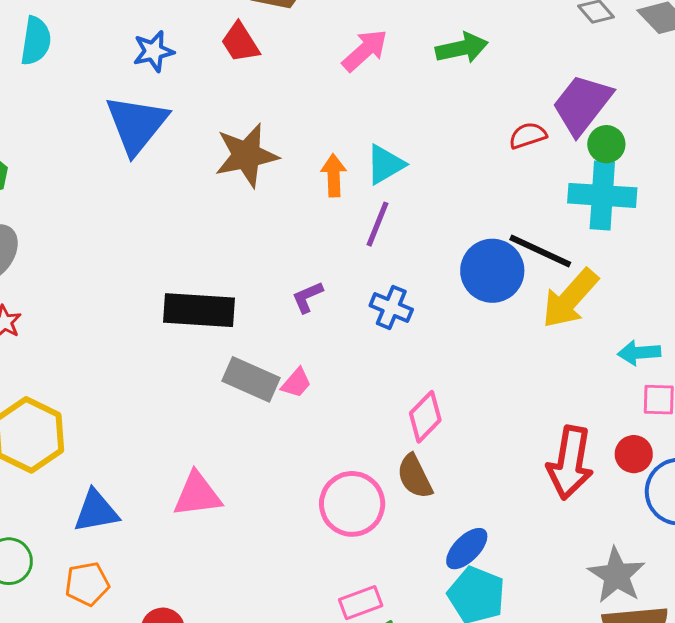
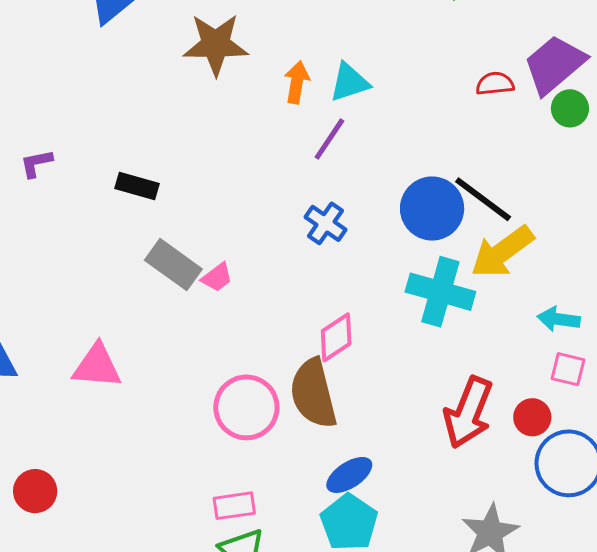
cyan cross: (602, 195) -> (440, 292), moved
purple L-shape: (307, 297) -> (36, 163), moved
black rectangle: (199, 310) -> (137, 186), size x0.6
brown semicircle: (415, 476) -> (313, 393), size x1.5

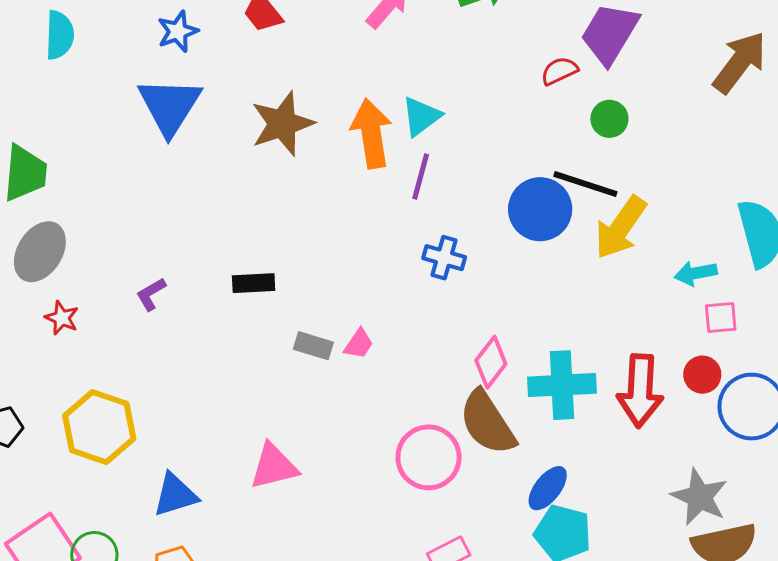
orange arrow: (297, 82) -> (371, 133), size x1.6
green circle: (570, 108) -> (609, 119), moved
gray rectangle: (173, 265) -> (313, 346), size x0.7
cyan cross: (440, 292) -> (562, 385), moved

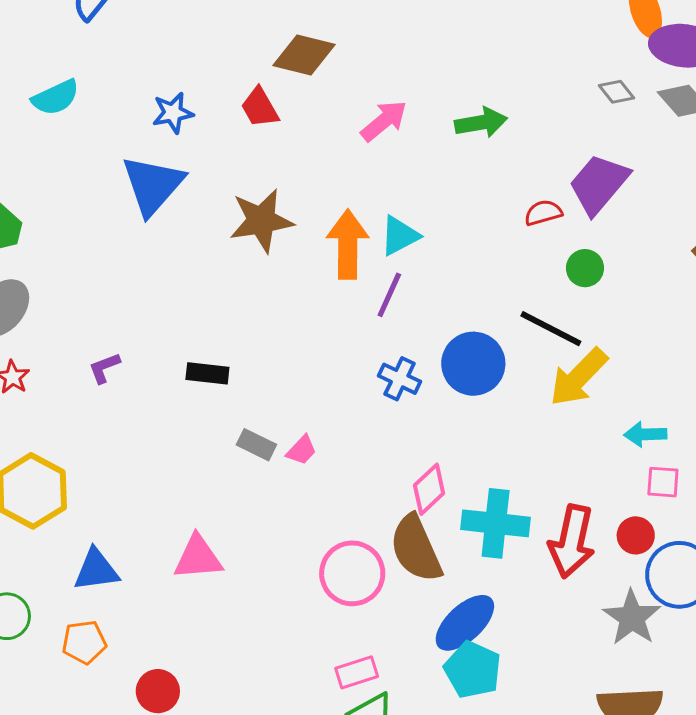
cyan semicircle: (60, 35) -> (56, 97), turned 54
blue circle: (540, 209) -> (473, 364), moved
blue ellipse: (548, 488) -> (465, 623), size x1.4
gray star: (699, 497) -> (632, 617), moved

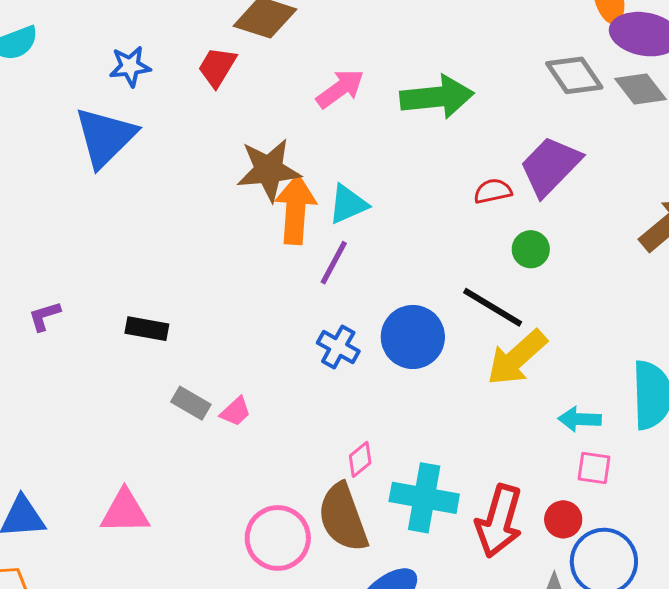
gray diamond: (617, 92) -> (574, 75), size x1.6
red trapezoid: (260, 108) -> (217, 67), turned 57
green arrow: (481, 123) -> (437, 97), size x1.4
brown star: (261, 221) -> (269, 170), moved
pink diamond: (429, 489) -> (360, 459), size x0.7

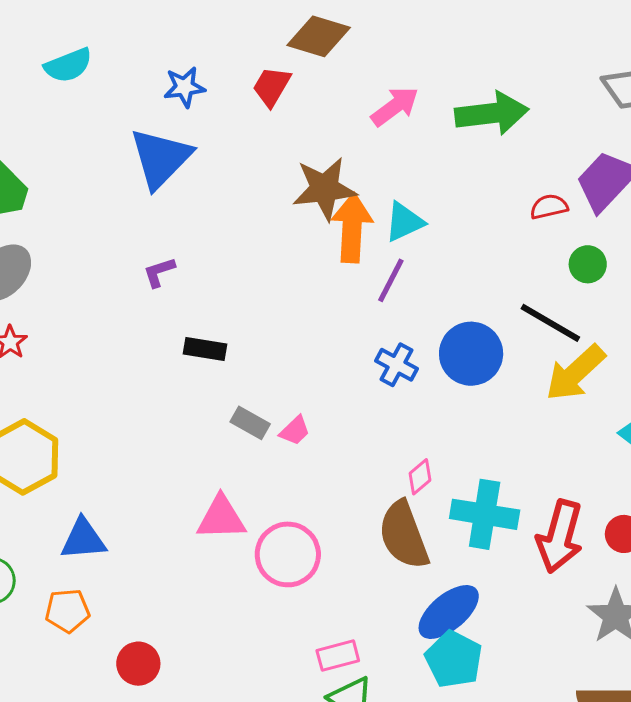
purple L-shape: (44, 316) -> (159, 272), moved
pink triangle: (125, 512) -> (221, 518), moved
pink circle: (278, 538) -> (288, 554), moved

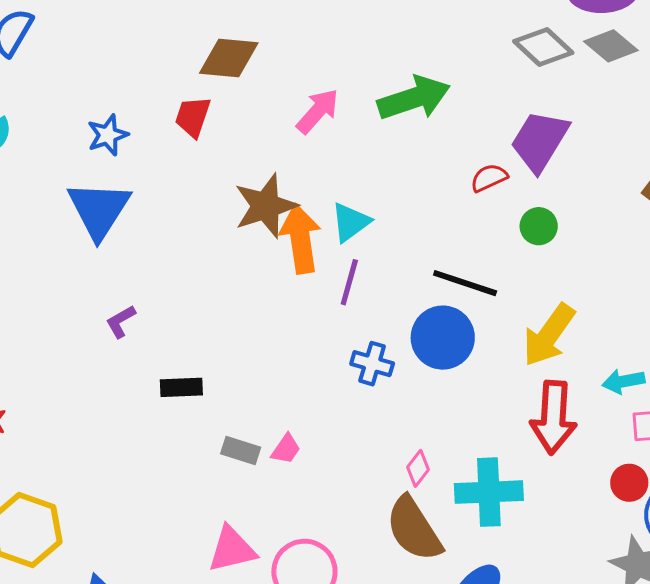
black line: (550, 323) -> (465, 283), moved
red arrow: (560, 536) -> (553, 417), moved

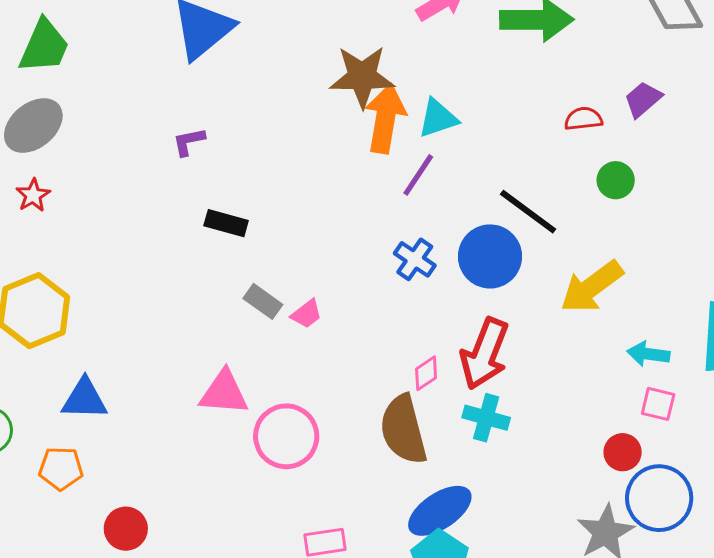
purple trapezoid: (540, 141) -> (643, 99), size x0.6
red arrow: (553, 417) -> (485, 354), moved
cyan cross: (489, 492) -> (486, 418), size x0.7

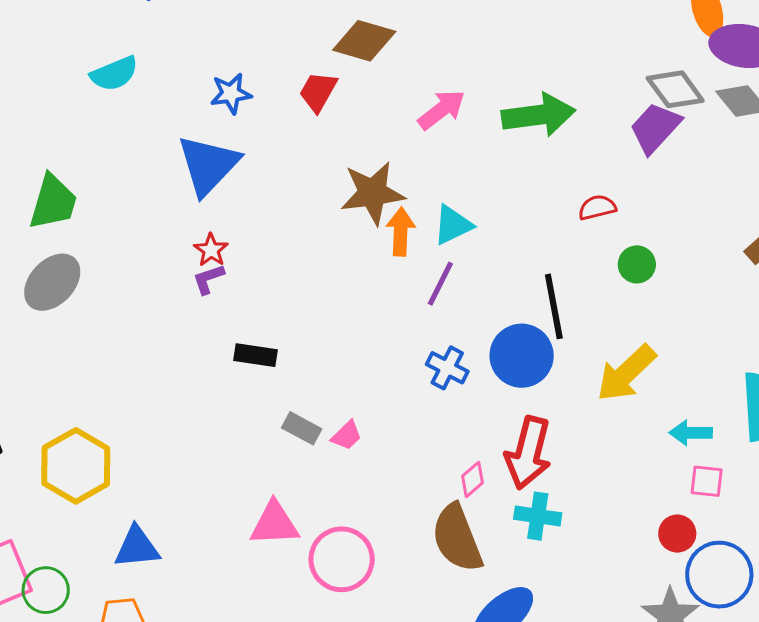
purple trapezoid: (643, 99) -> (655, 128), moved, size x1.4
orange arrow: (385, 118) -> (401, 232), size x0.7
red star: (33, 195) -> (211, 250), moved
black line: (528, 212) -> (554, 306), turned 50

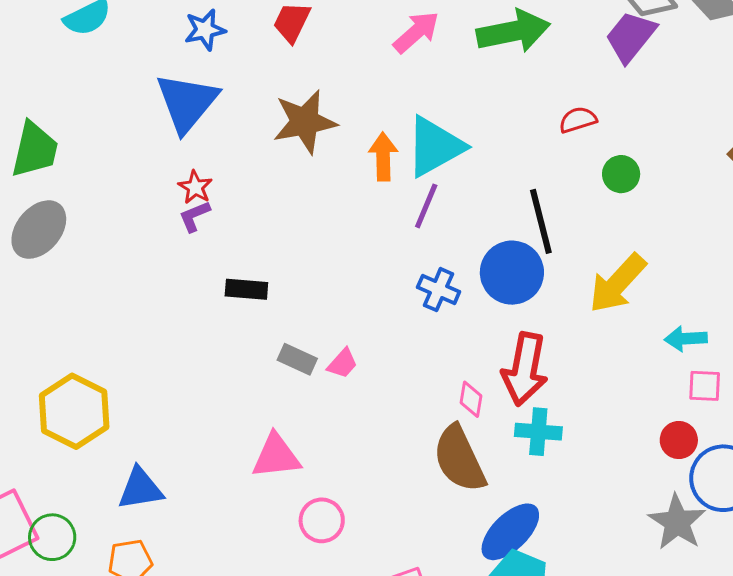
brown star: (373, 193) -> (305, 122), moved
cyan triangle: (453, 225) -> (435, 147), size x1.5
pink diamond: (473, 479) -> (471, 399), turned -36
pink circle: (342, 559) -> (322, 520), moved, size x0.7

